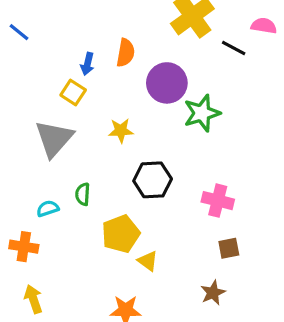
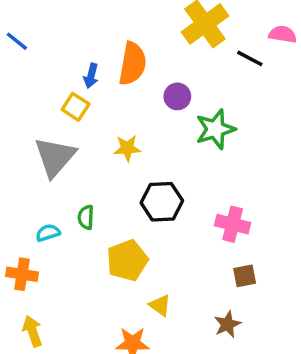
orange semicircle: (126, 53) -> (132, 64), size x1.4
purple circle: (167, 83) -> (177, 96), size x0.6
yellow triangle: (148, 261) -> (160, 305), moved

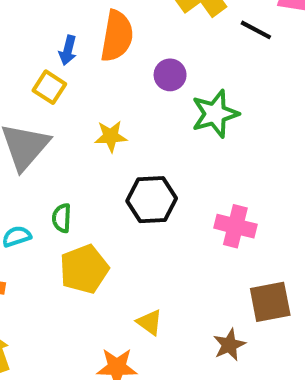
yellow pentagon: (127, 260) -> (84, 269), moved
brown square: (245, 276) -> (270, 302), moved, size x1.5

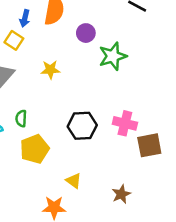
black hexagon: (152, 200) -> (82, 126), moved
brown square: (270, 302) -> (149, 145), moved

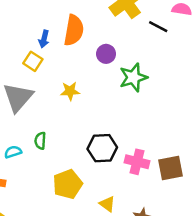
pink cross: (125, 123) -> (137, 162), moved
yellow pentagon: (35, 149) -> (68, 184), moved
yellow triangle: (74, 181) -> (107, 204), moved

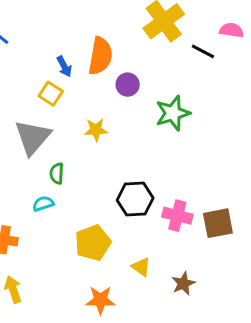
blue arrow: (44, 39) -> (64, 66), turned -42
purple circle: (106, 54) -> (128, 85), moved
green semicircle: (40, 141) -> (57, 173), moved
cyan semicircle: (13, 152) -> (43, 204), moved

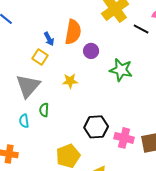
green star: (173, 113) -> (121, 70), turned 30
cyan semicircle: (43, 204) -> (24, 121), moved, turned -80

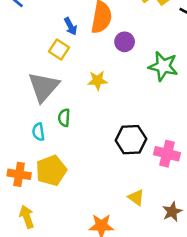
yellow pentagon: (68, 156) -> (51, 170), moved

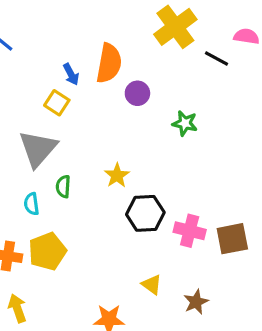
green star: (163, 66) -> (185, 123), size x0.7
yellow star: (98, 80) -> (117, 175), moved, turned -30

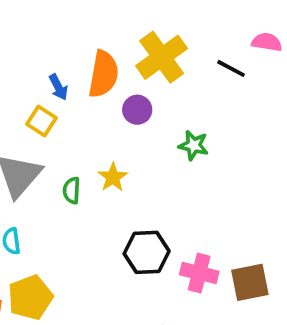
yellow cross: (175, 27) -> (162, 57), moved
yellow star: (117, 175) -> (113, 177), moved
green semicircle: (63, 187) -> (72, 190), moved

